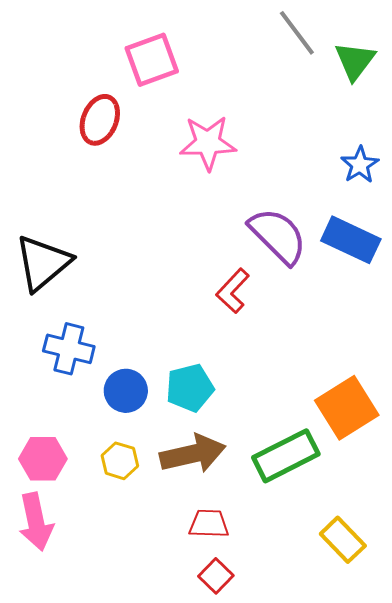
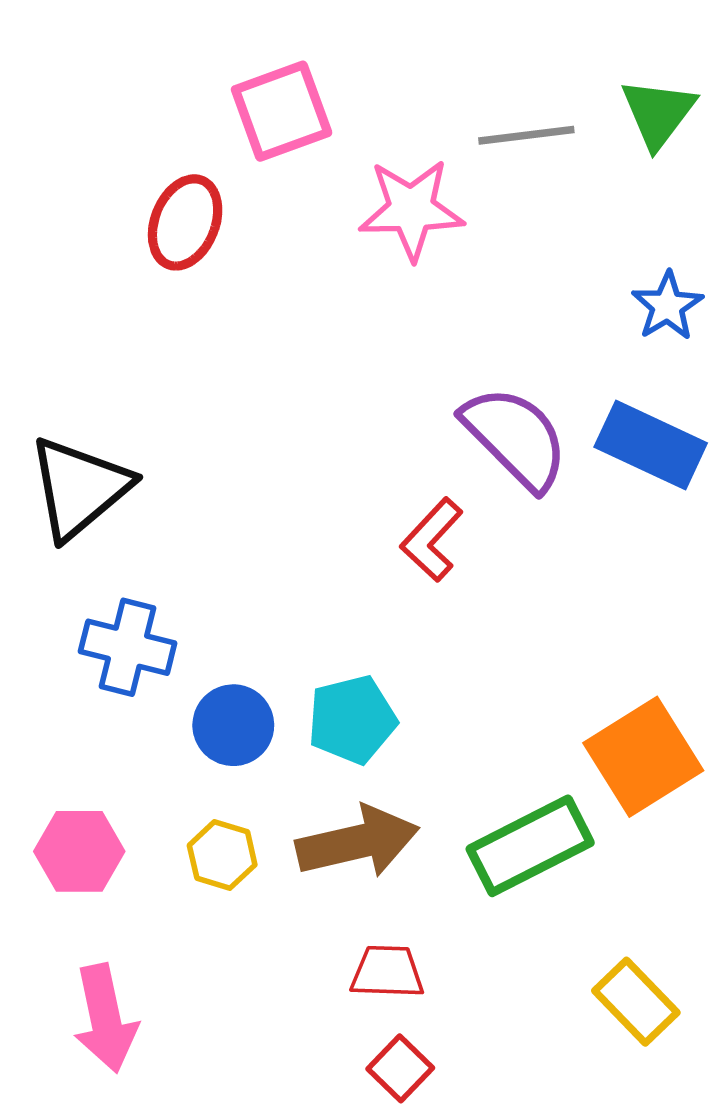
gray line: (297, 33) -> (526, 135), moved, turned -60
pink star: (208, 143) -> (411, 209), moved
pink arrow: (36, 522) -> (105, 1018), moved

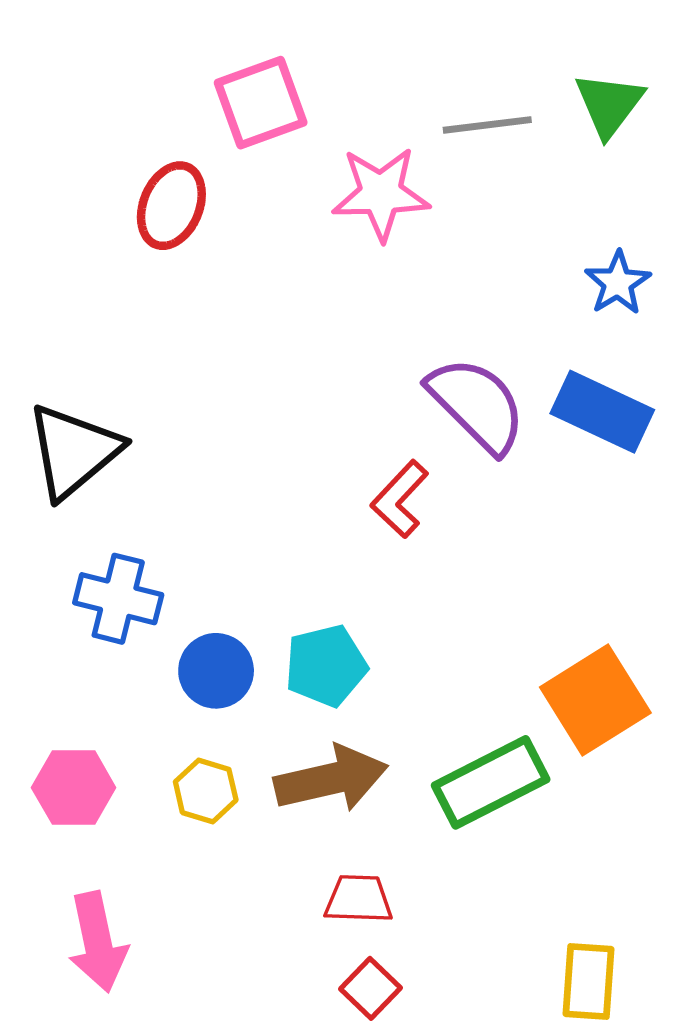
yellow rectangle: (636, 1002) -> (588, 981), moved, turned 48

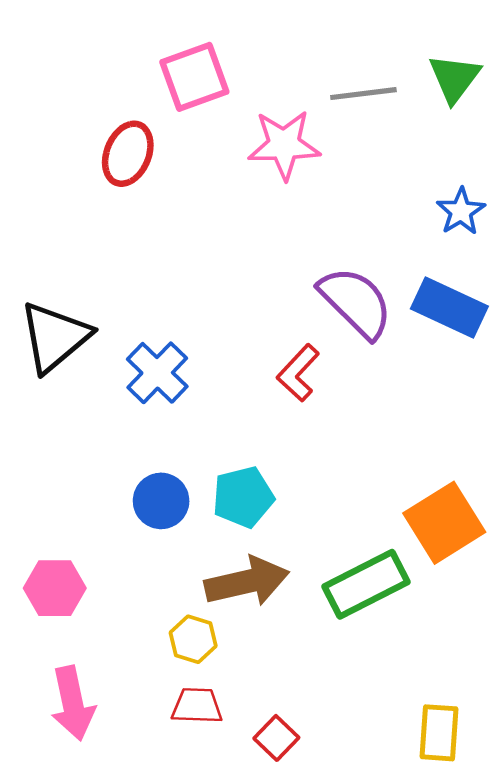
blue cross: (118, 599) -> (157, 373), moved, turned 30
yellow hexagon: (206, 791) -> (193, 639), moved
red trapezoid: (358, 899) -> (197, 706), moved

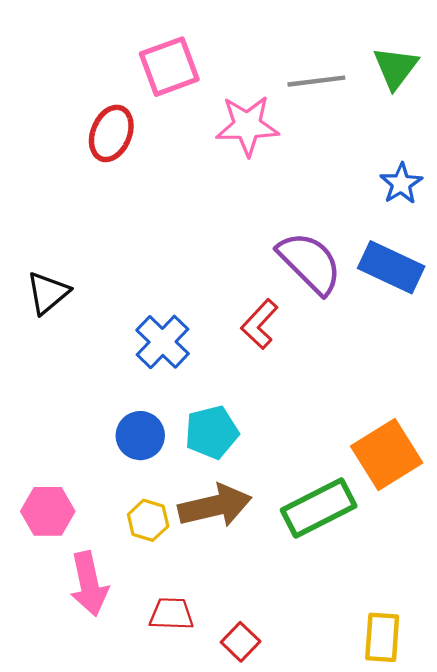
black triangle: (55, 337) -> (48, 293), size x0.7
blue cross: (157, 373) -> (163, 342), moved
yellow hexagon: (193, 639) -> (148, 520), moved
pink arrow: (73, 703) -> (89, 584), moved

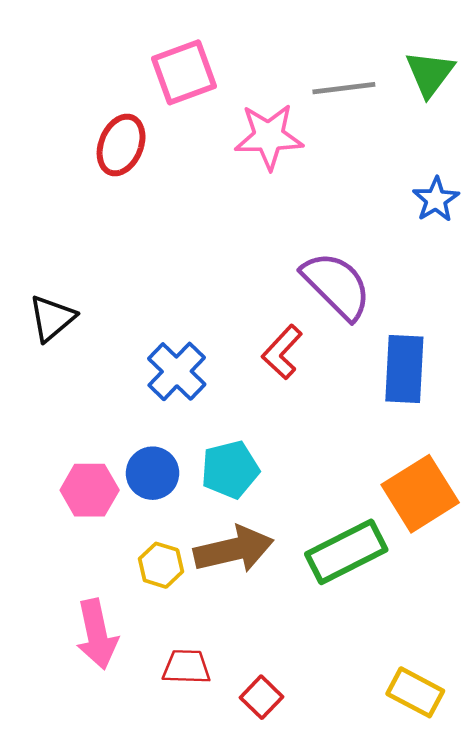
blue rectangle: (391, 267) -> (404, 369), moved, turned 68
pink hexagon: (48, 511) -> (90, 490), moved
yellow rectangle: (382, 637) -> (415, 692), turned -66

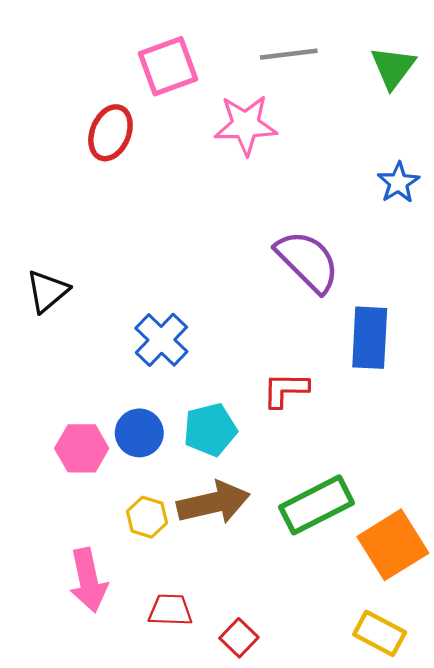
gray line: (344, 88) -> (289, 54), moved
red L-shape: (282, 352) -> (285, 390), moved, turned 48
orange square: (420, 494) -> (393, 545), moved

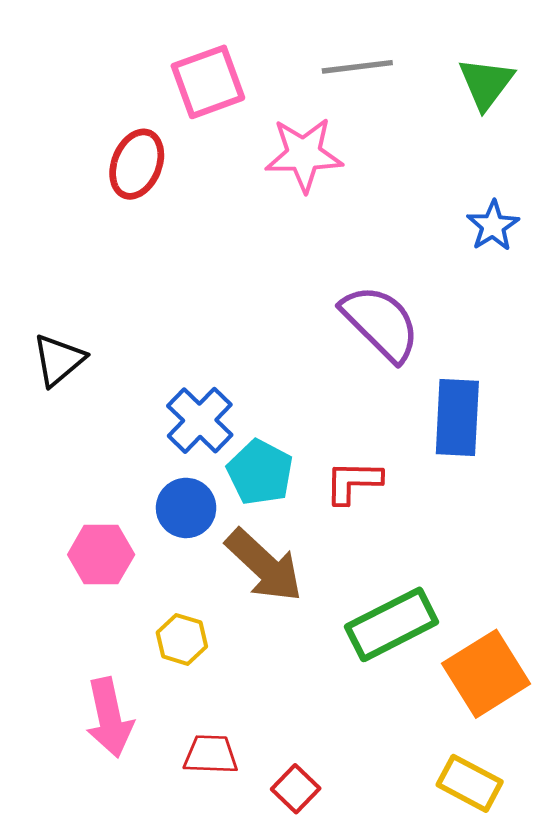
cyan pentagon: (210, 430) -> (260, 472), moved, turned -30
blue circle: (139, 433) -> (186, 508), moved
brown arrow: (213, 503) -> (264, 565), moved, turned 56

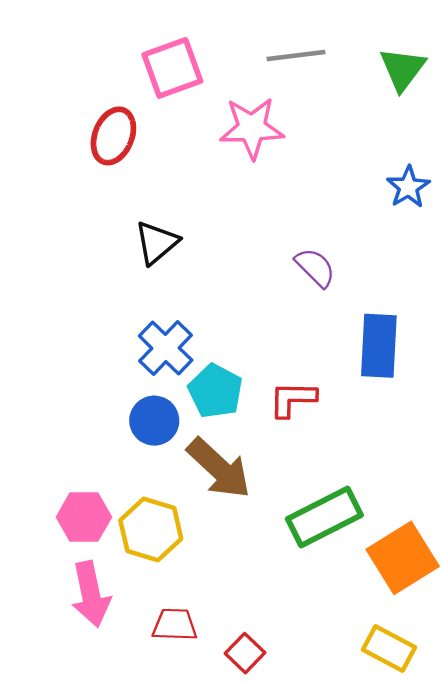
purple semicircle: (381, 323) -> (315, 268), size x0.6
black triangle: (59, 360) -> (157, 243), moved
pink hexagon: (101, 555) -> (84, 517), moved
yellow hexagon: (182, 639) -> (151, 529), size x1.5

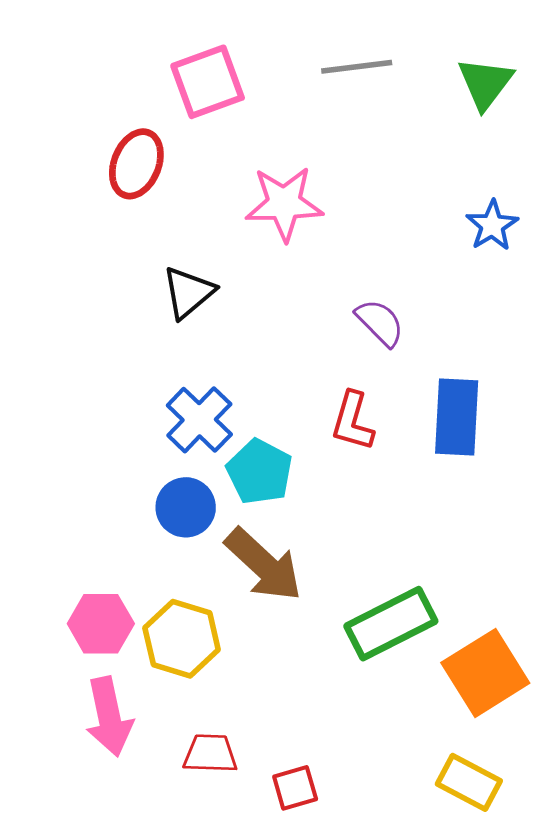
pink star: (252, 128) -> (284, 204), moved
red L-shape: (293, 399) -> (353, 421), moved, turned -75
red square: (245, 653) -> (295, 788), turned 30

